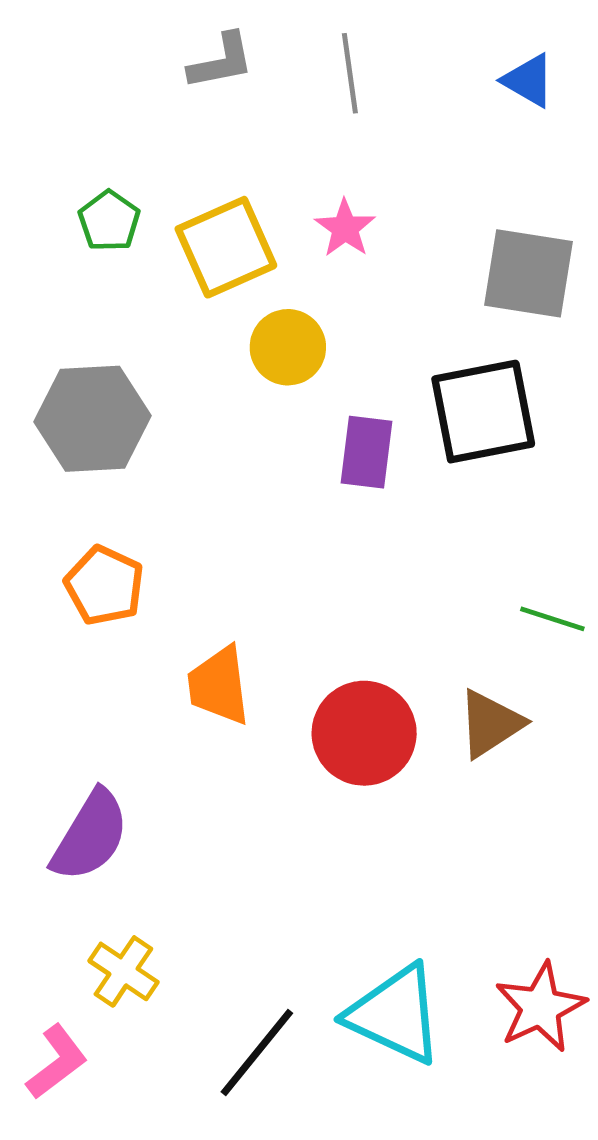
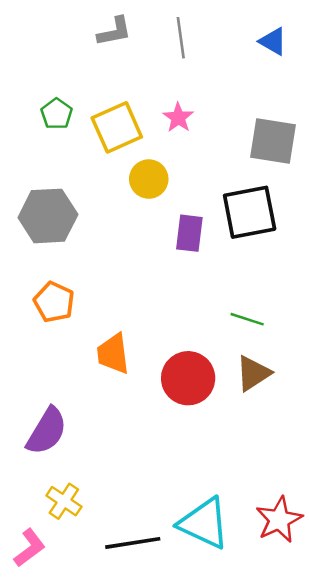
green line: (552, 619) -> (247, 319), moved
black line: (257, 1052) -> (133, 543), turned 42

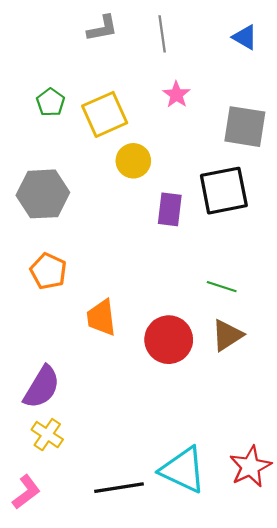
pink star: (178, 118) -> (176, 95), moved
yellow cross: (64, 501) -> (47, 435), moved

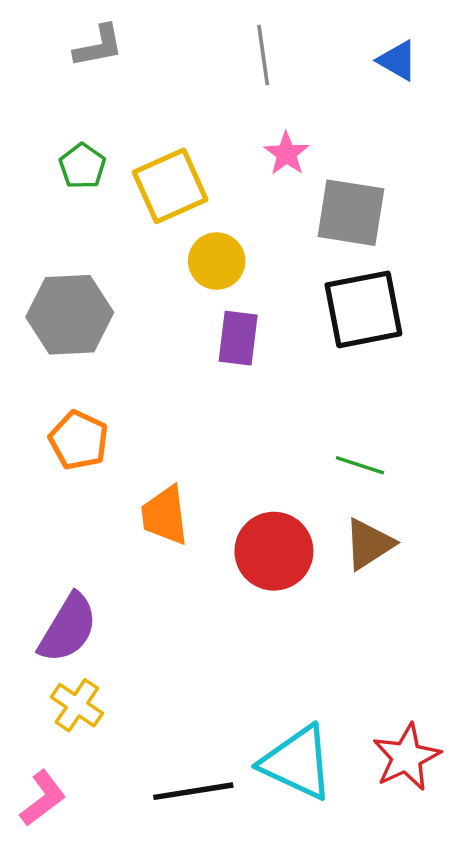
gray L-shape: (102, 28) -> (98, 46), moved
gray square: (245, 127) -> (351, 213), moved
purple rectangle: (170, 209) -> (238, 338), moved

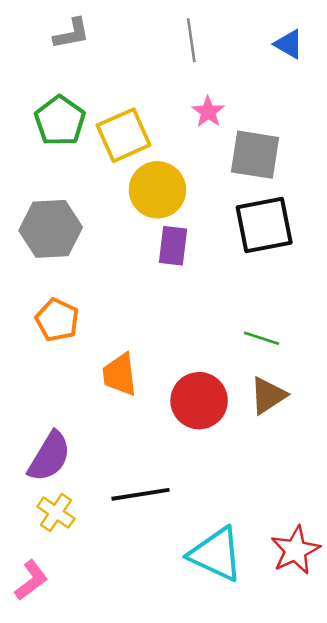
green pentagon: (82, 166) -> (60, 121), size x1.5
yellow circle: (217, 261) -> (157, 190), size x1.4
black line: (193, 791) -> (141, 494), moved

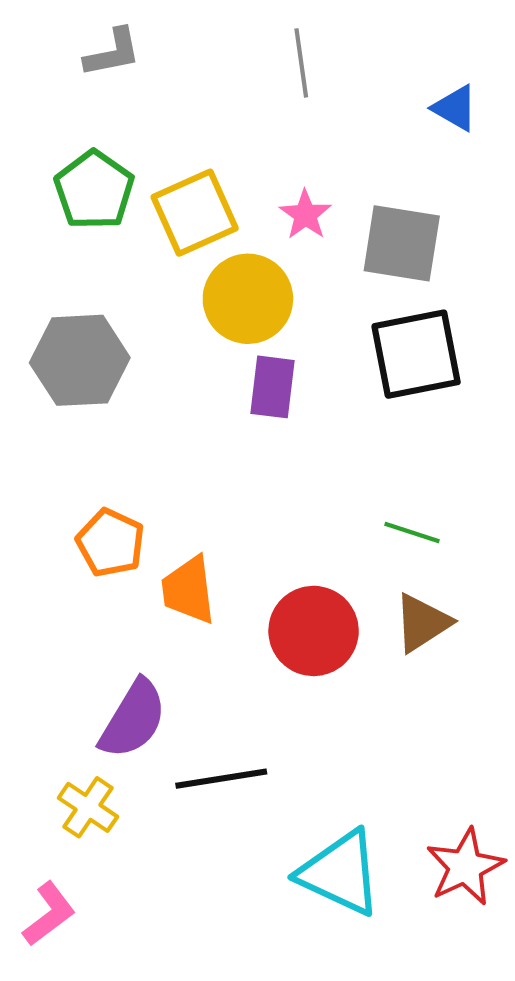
blue triangle: (289, 44) -> (455, 108), moved
pink star: (208, 112) -> (305, 215), moved
orange pentagon: (57, 320) -> (111, 543), moved
purple semicircle: (49, 457) -> (133, 719), moved

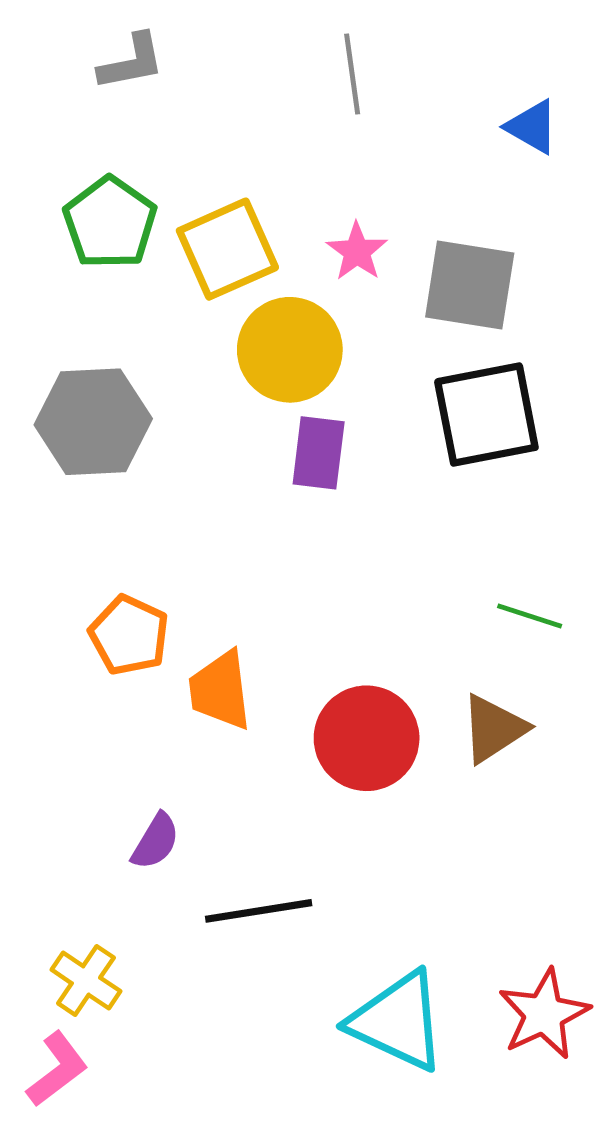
green line: (412, 533) -> (530, 616), moved
purple semicircle: (133, 719) -> (156, 841), size x0.6
yellow cross: (88, 807) -> (86, 980), moved

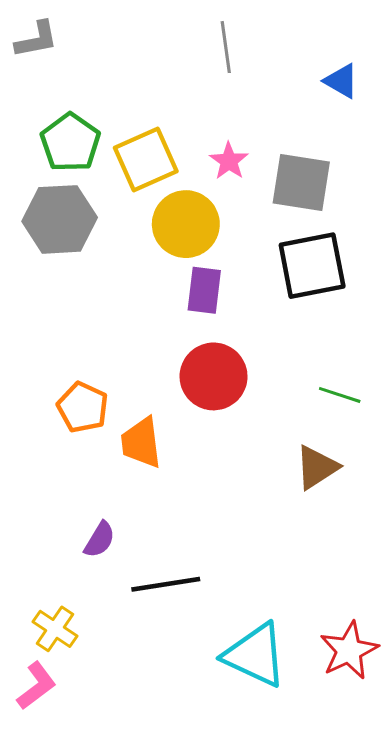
gray L-shape: (132, 62) -> (37, 39), moved
gray hexagon: (93, 422) -> (60, 219), moved
red circle: (367, 738) -> (214, 376), moved

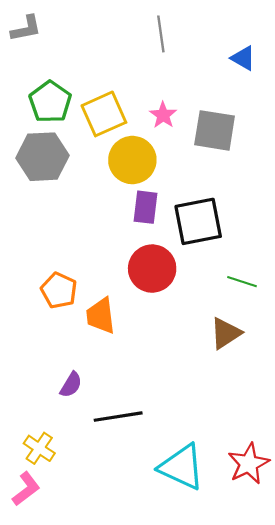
black square: (312, 266) -> (198, 221), moved

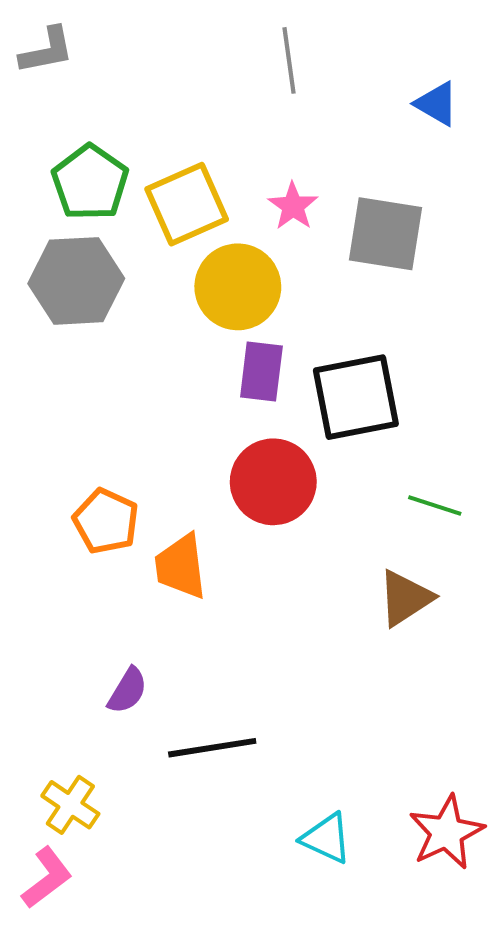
cyan triangle: (182, 467) -> (326, 838), size x0.6

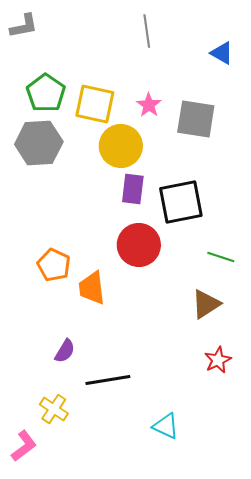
yellow square: (187, 204) -> (95, 104), turned 36
yellow cross: (70, 805) -> (54, 409), moved
red star: (447, 832) -> (218, 360), moved, size x0.7

